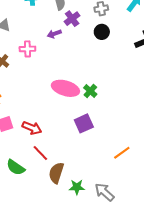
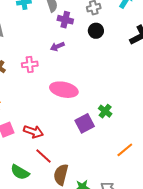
purple cross: (72, 19) -> (65, 20), turned -35
purple arrow: (54, 34) -> (57, 46), moved
pink cross: (27, 49) -> (30, 64), moved
green cross: (90, 91) -> (105, 111), moved

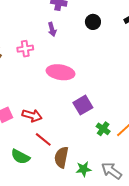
black circle: (96, 31) -> (93, 22), moved
purple arrow: (57, 46) -> (52, 29), turned -80
green cross: (105, 111) -> (103, 129), moved

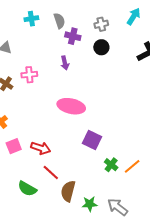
black circle: (93, 22) -> (101, 47), moved
pink cross: (25, 49) -> (29, 75), moved
purple square: (83, 105) -> (92, 140), turned -36

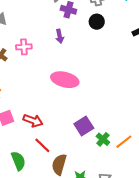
purple square: (92, 140) -> (84, 126), moved, turned 30
green semicircle: (27, 189) -> (18, 161), turned -144

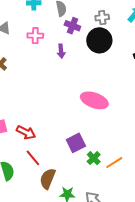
black circle: (97, 22) -> (99, 40), size x1.6
pink cross: (24, 47) -> (35, 36), moved
pink ellipse: (65, 80) -> (94, 100), moved

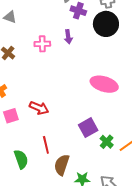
pink cross: (35, 36) -> (42, 44), moved
red arrow: (26, 132) -> (39, 108), moved
red line: (33, 158) -> (46, 145), turned 30

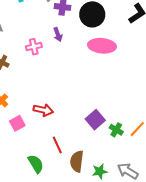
pink ellipse: (104, 84) -> (102, 46), moved

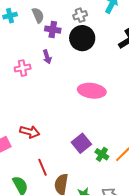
pink ellipse: (102, 46) -> (92, 91), moved

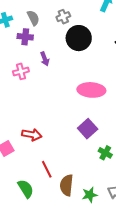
gray cross: (80, 15) -> (63, 17), moved
purple cross: (53, 30) -> (25, 37), moved
purple square: (81, 143) -> (88, 129), moved

